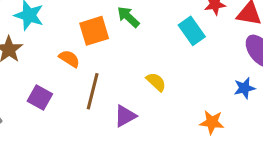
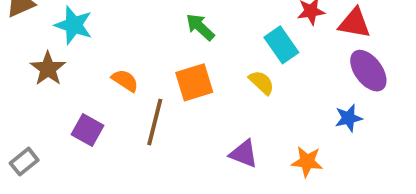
orange square: (94, 31) -> (194, 82), moved
yellow semicircle: (156, 82) -> (262, 82), moved
purple triangle: (125, 116) -> (244, 154), moved, turned 50

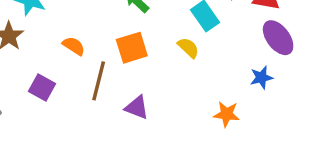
purple triangle: (244, 154) -> (137, 107), moved

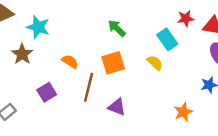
purple square: (42, 88) -> (47, 92), turned 30
orange star: (227, 114) -> (183, 112), turned -30

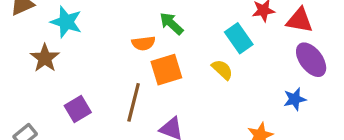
orange semicircle: (70, 62) -> (143, 43), moved, turned 140

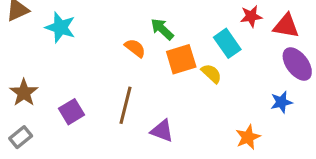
orange semicircle: (143, 43) -> (135, 48), turned -135
brown star: (45, 58) -> (24, 93), moved
orange square: (166, 70) -> (181, 59), moved

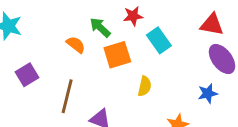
red star: (251, 16) -> (133, 16), moved
yellow semicircle: (211, 74) -> (145, 86), moved, turned 60
purple square: (72, 112) -> (27, 75), moved

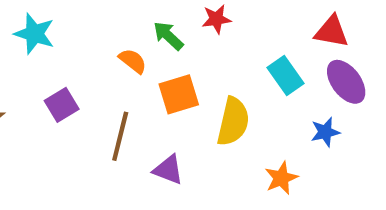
cyan rectangle: (159, 40) -> (285, 76), moved
orange square: (117, 55) -> (179, 94), moved
yellow semicircle: (145, 86) -> (233, 122), size x1.6

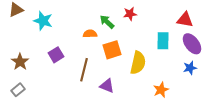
orange semicircle: (133, 61) -> (90, 34), turned -40
cyan rectangle: (285, 76) -> (163, 41), turned 36
blue star: (325, 132) -> (190, 68), moved

